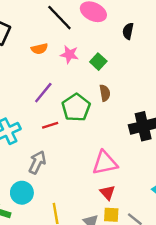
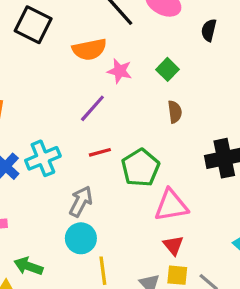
orange semicircle: (39, 49) -> (89, 49), size x1.5
pink star: (69, 54) -> (120, 71), moved
green pentagon: (76, 108) -> (140, 168), moved
cyan circle: (22, 193) -> (81, 238), moved

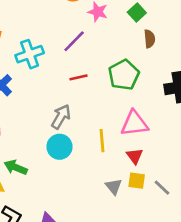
brown semicircle: (175, 112) -> (149, 39), moved
cyan cross: (43, 158) -> (30, 54), moved
green pentagon: (140, 168) -> (124, 75), moved
yellow line: (103, 271) -> (102, 141), moved

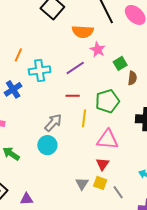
green square: (137, 12) -> (120, 63), moved
yellow line: (102, 141) -> (84, 118), moved

